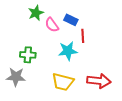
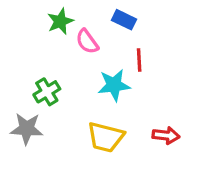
blue rectangle: (71, 20) -> (124, 20), moved
green cross: (28, 55) -> (47, 92), turned -35
red arrow: (99, 81) -> (166, 135), size x0.7

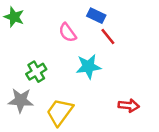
green star: (60, 21) -> (14, 17), moved, turned -30
red line: (139, 60) -> (108, 36), moved, turned -36
yellow trapezoid: (106, 137) -> (60, 112), moved, turned 112

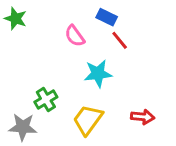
green cross: (36, 72) -> (46, 100), moved
gray star: (21, 100) -> (23, 127), moved
yellow trapezoid: (60, 112) -> (88, 120), moved

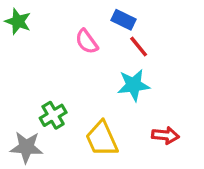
cyan star: (98, 74) -> (134, 85), moved
yellow trapezoid: (88, 120) -> (102, 139), turned -60

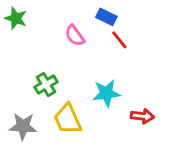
cyan star: (134, 85) -> (106, 93), moved
green cross: (53, 115) -> (46, 85), moved
yellow trapezoid: (102, 139) -> (68, 119), moved

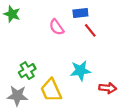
blue rectangle: (106, 17) -> (80, 13), turned -32
green cross: (46, 85) -> (27, 71), moved

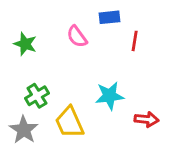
green star: (12, 14) -> (25, 44), moved
red line: (90, 30) -> (135, 41), moved, turned 48
gray star: (17, 96) -> (24, 130), turned 30

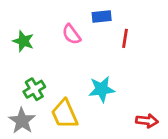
red arrow: (146, 119) -> (147, 121), moved

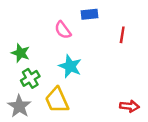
red line: (125, 38) -> (122, 35), moved
green star: (23, 41) -> (21, 53), moved
cyan star: (102, 89) -> (70, 66), moved, turned 30

